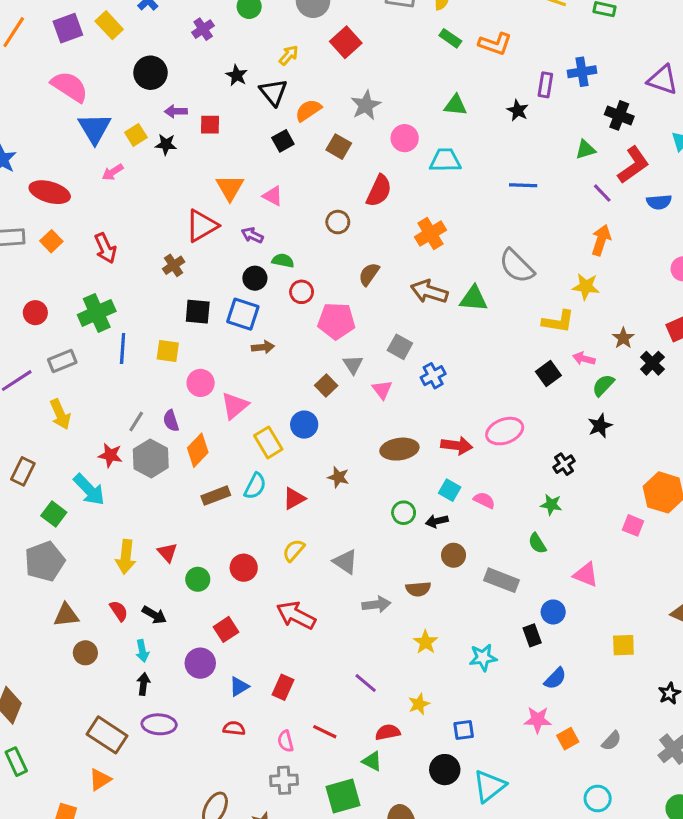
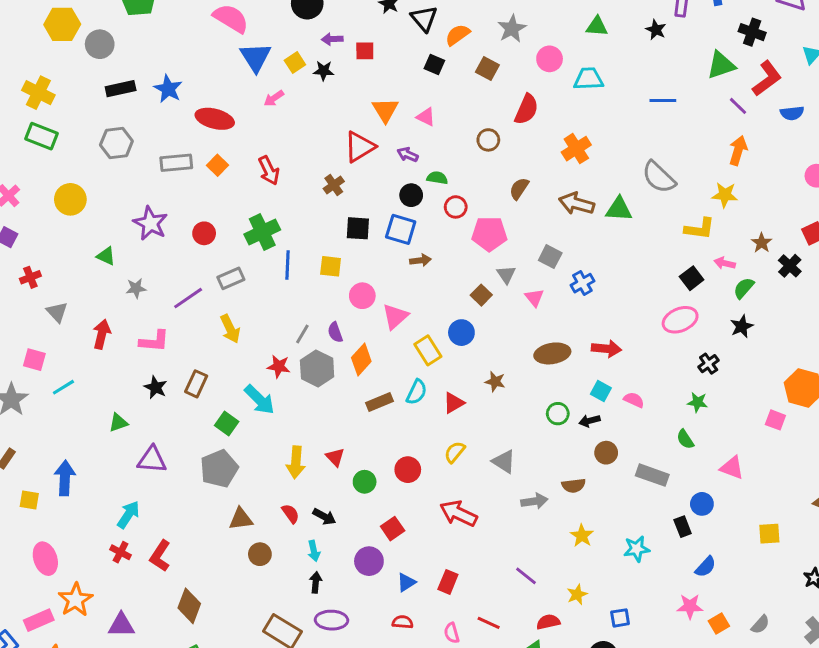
black square: (283, 141) -> (434, 64), turned -36
green triangle: (585, 149) -> (721, 65), size x1.5
pink ellipse: (505, 431) -> (680, 320), moved

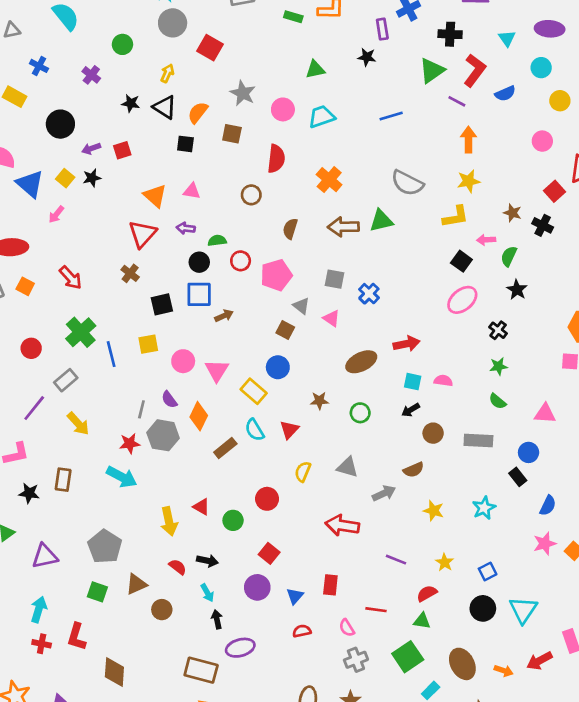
cyan semicircle: (416, 392) -> (255, 430), turned 140
green circle: (558, 414) -> (360, 413), moved
green square: (227, 423) -> (97, 592), moved
red arrow: (458, 513) -> (342, 525), moved

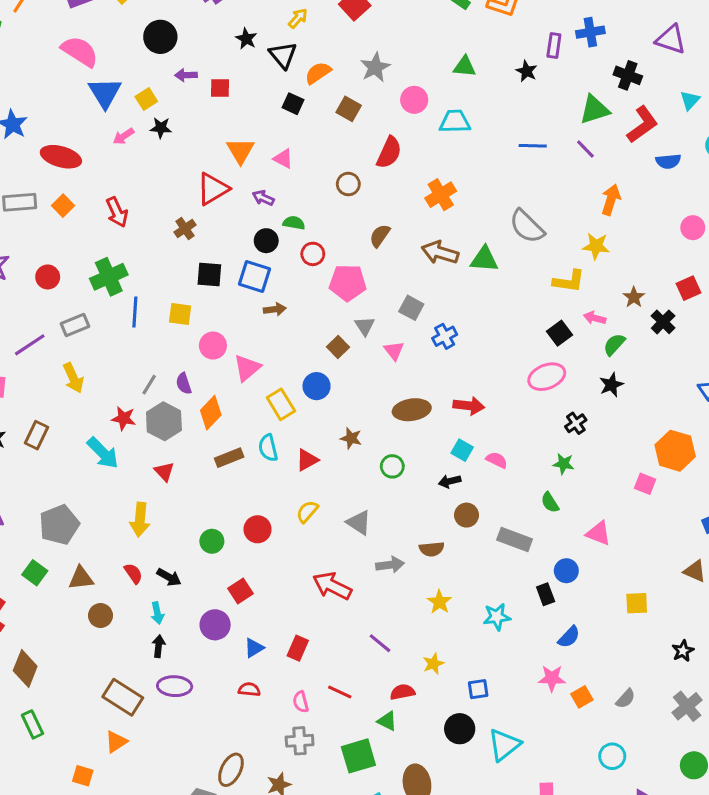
purple line: (457, 101) -> (585, 149), moved
black star: (92, 178) -> (161, 128), moved
red triangle: (201, 507) -> (164, 471), moved

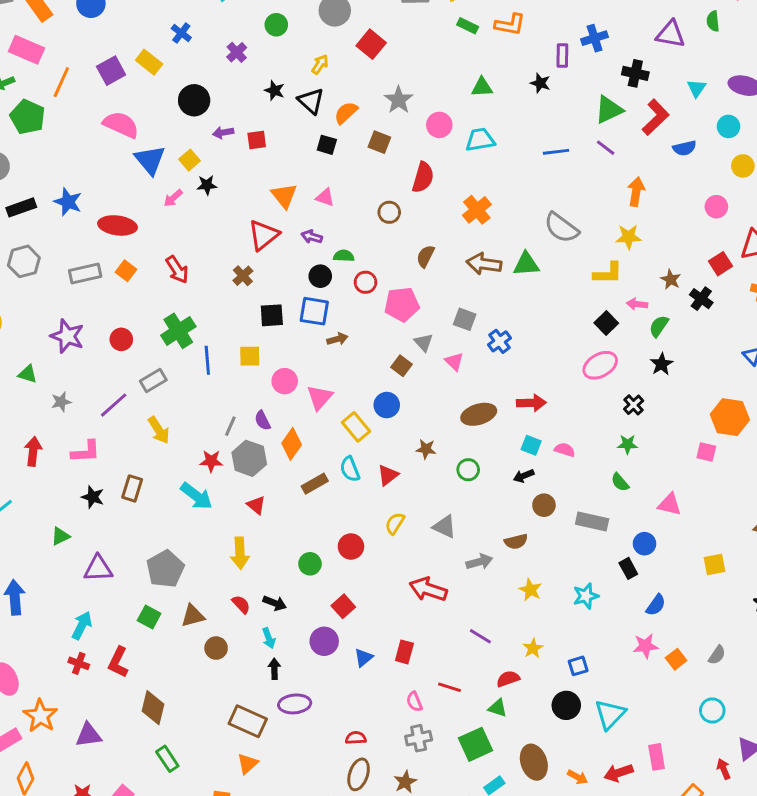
red semicircle: (249, 689) -> (356, 738), moved

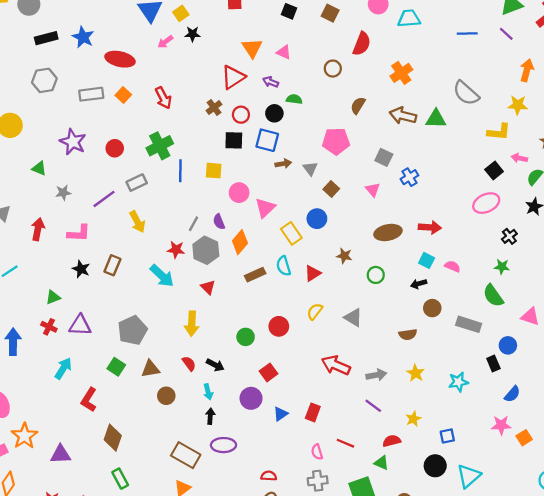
red circle: (365, 282) -> (241, 115), moved
gray triangle: (424, 342) -> (310, 169), moved
green semicircle: (620, 482) -> (493, 296), size x1.5
gray arrow: (479, 562) -> (376, 375), moved
red cross: (79, 663) -> (49, 327), moved

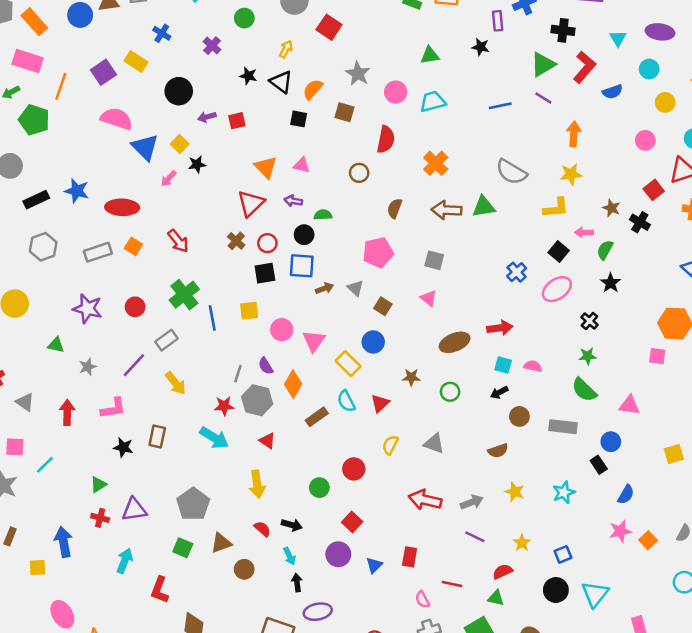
blue cross: (409, 177) -> (517, 272), moved

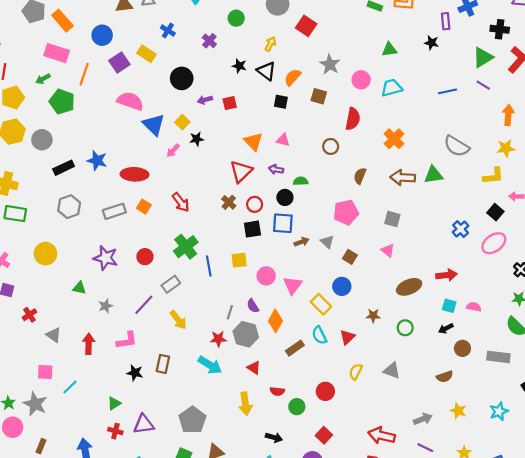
blue circle: (80, 15) -> (102, 35), moved
red arrow: (425, 500) -> (382, 435), moved
red semicircle: (262, 529) -> (277, 391), moved, turned 144

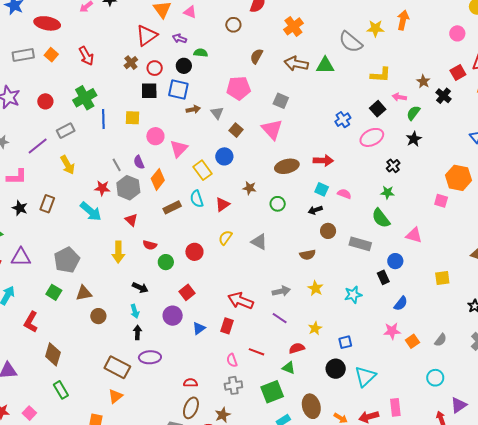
yellow star: (506, 148) -> (375, 28), moved
pink triangle: (388, 250) -> (272, 129), size x1.6
gray line: (230, 312) -> (117, 165), turned -56

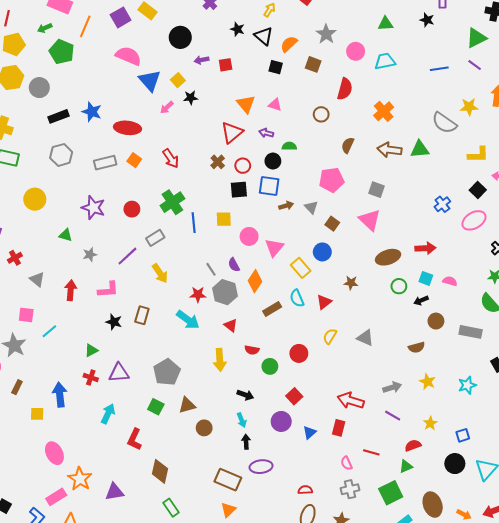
green circle: (278, 204) -> (399, 286), moved
green triangle: (289, 368) -> (406, 466), turned -40

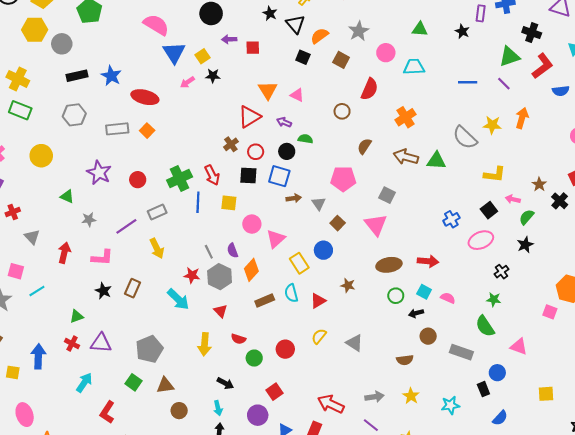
red arrow: (171, 158) -> (212, 175), moved

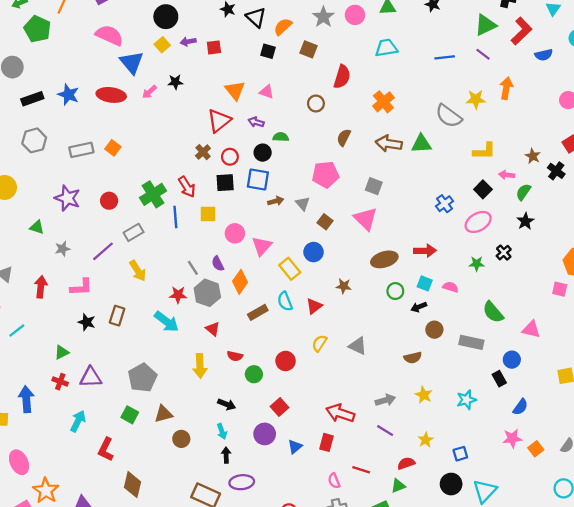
pink circle: (386, 53) -> (355, 15), moved
yellow square: (202, 56) -> (162, 45), moved
red ellipse: (145, 97) -> (111, 95), moved
green star: (494, 299) -> (477, 264), moved

